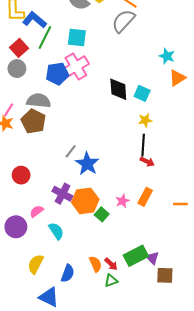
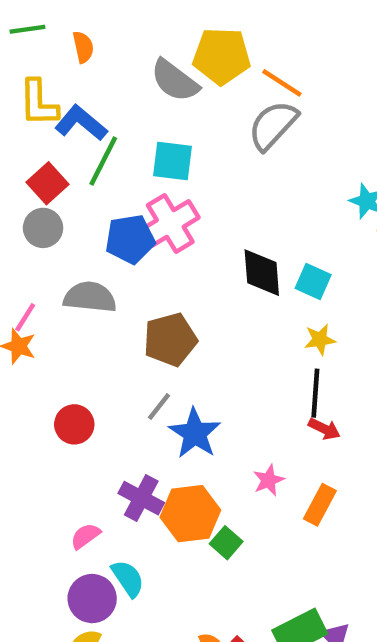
brown pentagon: (33, 121) -> (170, 340), moved, turned 30
red circle: (21, 175) -> (74, 424), moved
pink star: (122, 201) -> (268, 480), moved
purple circle: (16, 227) -> (92, 599), moved

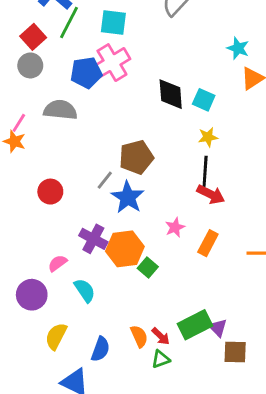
brown pentagon: (170, 340) -> (136, 157), moved
red arrow: (324, 429) -> (211, 194), size x1.4
purple circle: (92, 599) -> (32, 295), moved

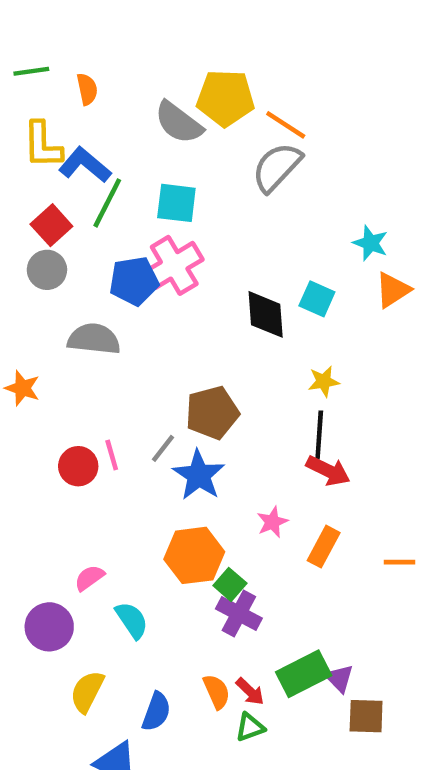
cyan square: (204, 100) -> (317, 299), moved
pink line: (19, 123) -> (112, 455), moved, turned -48
purple cross: (93, 239) -> (239, 613), moved

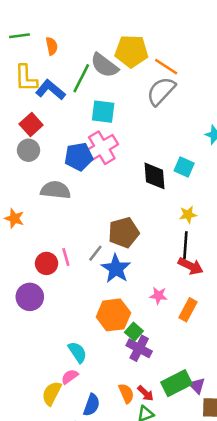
green line: (107, 203) -> (81, 78), moved
pink star: (272, 522) -> (158, 296), turned 30
pink semicircle: (89, 578) -> (70, 377), moved
purple circle: (49, 627) -> (30, 297), moved

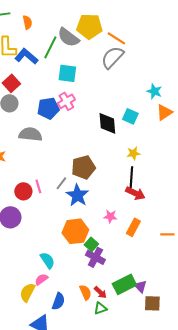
pink cross: (102, 148) -> (66, 101), size x0.7

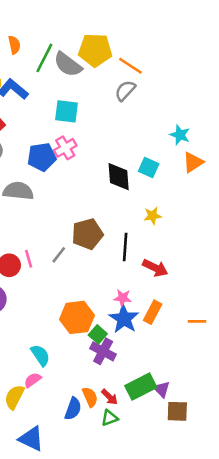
green line: (50, 47) -> (44, 58), moved
gray semicircle: (112, 57) -> (125, 91), size x0.7
black line: (131, 177) -> (125, 247), moved
blue star: (77, 195) -> (124, 319), moved
blue semicircle: (58, 301) -> (73, 409), moved

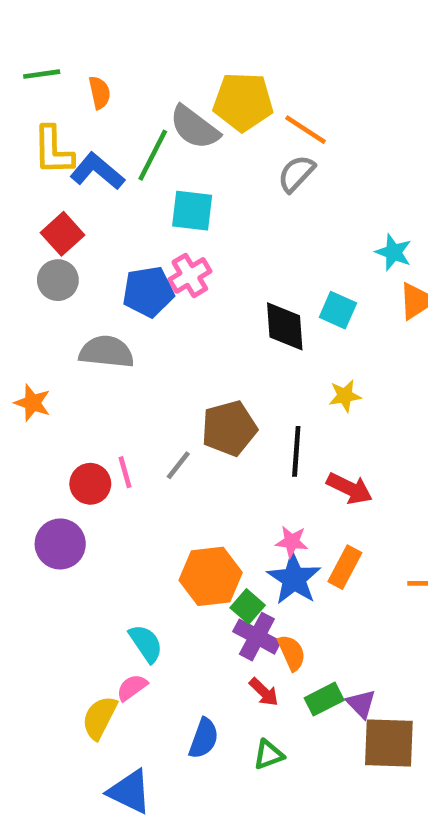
green line: (44, 58) -> (153, 155), moved
green rectangle: (141, 387) -> (324, 699), size x0.7
orange semicircle: (90, 397) -> (292, 653), moved
red arrow: (110, 397) -> (264, 692), moved
brown square: (177, 411) -> (389, 743), size x1.4

